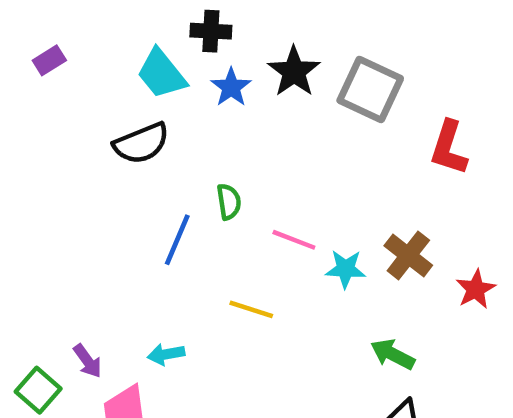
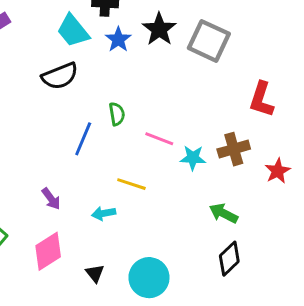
red L-shape: (449, 148) -> (261, 99), moved
brown cross: (408, 256) -> (234, 149), turned 36
cyan arrow: (166, 354) -> (104, 213), moved
purple arrow: (87, 361) -> (51, 199), moved

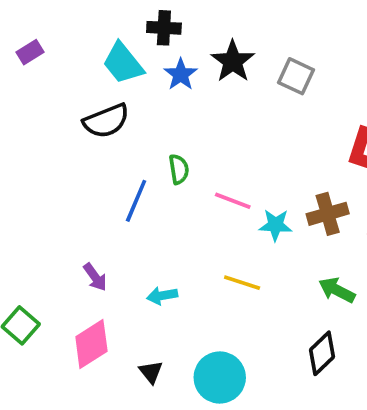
gray square: (209, 41) -> (296, 76), size x0.7
yellow line: (131, 184) -> (242, 283), moved
green arrow: (223, 213) -> (337, 290), moved

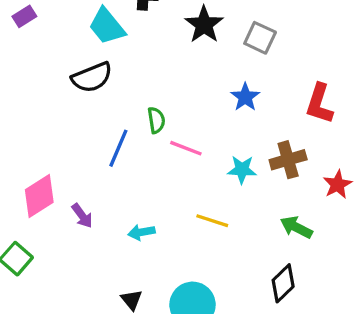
blue star: (181, 74) -> (245, 97), moved
pink line: (233, 201) -> (186, 148), moved
pink diamond: (91, 344) -> (39, 196), moved

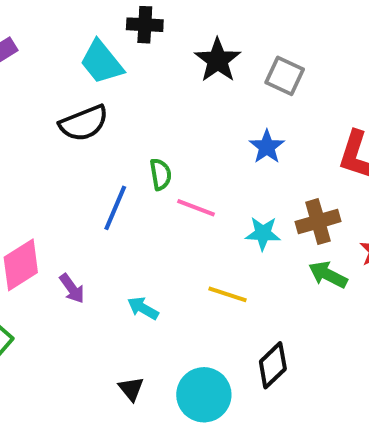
green arrow: (296, 227) -> (328, 275), moved
cyan arrow: (141, 232) -> (143, 308), turned 40
black diamond: (283, 283) -> (273, 365), moved

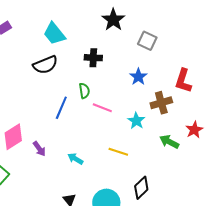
black cross: (145, 25) -> (93, 58), moved
black star: (218, 60) -> (113, 20), moved
brown cross: (318, 222) -> (161, 103), moved
cyan star: (263, 233) -> (136, 121), turned 30

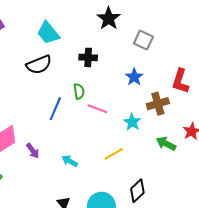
yellow line: (118, 152) -> (114, 154), turned -48

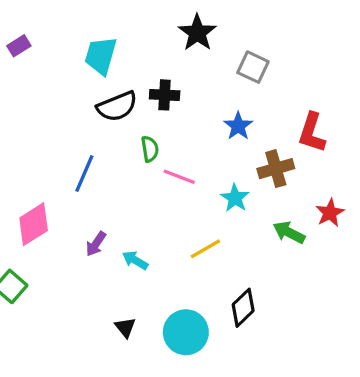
cyan trapezoid: (48, 33) -> (101, 56), turned 55
black semicircle: (39, 65) -> (117, 106), moved
blue line: (55, 109) -> (84, 173), moved
purple arrow: (33, 151) -> (96, 244), moved, turned 70

